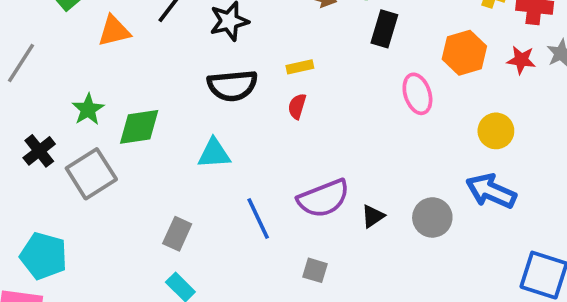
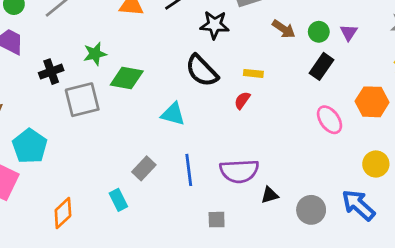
black semicircle: (232, 86) -> (202, 71), turned 33
pink ellipse: (417, 94) -> (329, 120), turned -36
gray rectangle: (177, 234) -> (144, 168), moved
gray square: (315, 270) -> (217, 220), turned -36

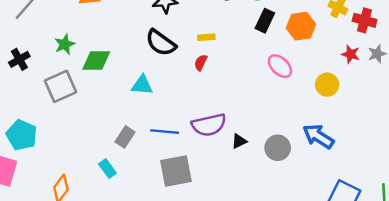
black cross: (51, 72) -> (19, 59), moved
orange hexagon: (372, 102) -> (301, 26), moved
yellow circle: (376, 164) -> (327, 85), moved
blue line: (189, 170) -> (165, 132), turned -68
gray square: (217, 220) -> (176, 171), moved, size x2.0

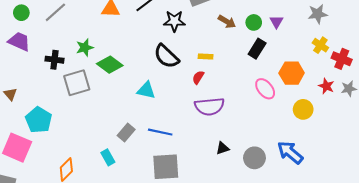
orange hexagon: (301, 26) -> (292, 73), moved
black cross: (19, 59) -> (54, 60), moved, turned 30
green diamond: (96, 61) -> (110, 65), turned 30
purple semicircle: (209, 125) -> (209, 106), moved

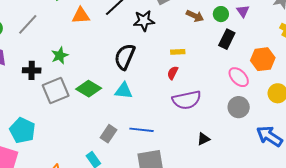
black semicircle: (166, 56) -> (125, 57), moved, turned 76
green diamond: (110, 65) -> (89, 89), moved
gray circle: (254, 158) -> (239, 107), moved

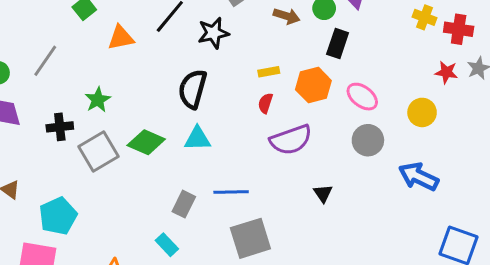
orange hexagon: (263, 59) -> (313, 85), moved
cyan pentagon: (22, 130) -> (58, 216), turned 30
black triangle: (203, 139) -> (323, 193), turned -32

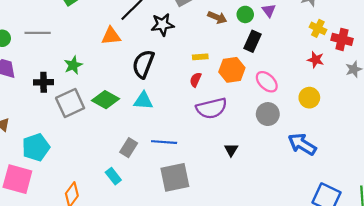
orange triangle: (121, 38) -> (111, 36), moved
gray line: (45, 61) -> (38, 33), turned 50
red star: (446, 72) -> (316, 60), moved

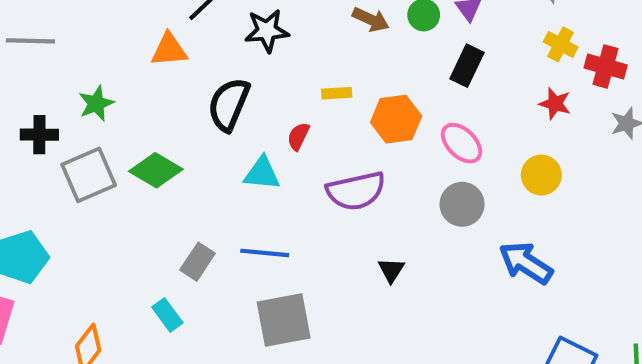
black rectangle: (253, 41) -> (467, 66), moved
red semicircle: (196, 80) -> (298, 136), moved
cyan triangle: (143, 101) -> (262, 173), moved

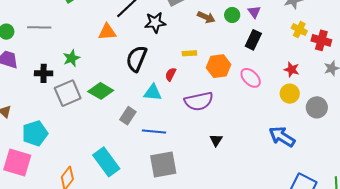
red star: (555, 104) -> (292, 70), moved
gray circle: (462, 204) -> (317, 107), moved
gray rectangle: (197, 262) -> (128, 116), moved
cyan rectangle: (167, 315) -> (106, 162), size x1.8

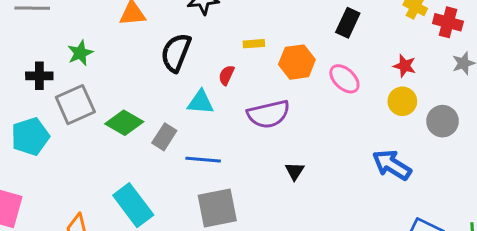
green diamond: (101, 91) -> (124, 123), moved
cyan pentagon: (35, 133) -> (30, 136), moved

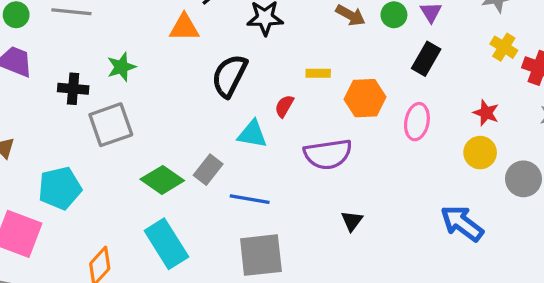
pink ellipse: (344, 79) -> (417, 122), turned 52
green diamond: (124, 123) -> (162, 180), moved
cyan pentagon: (30, 136) -> (60, 188), moved

